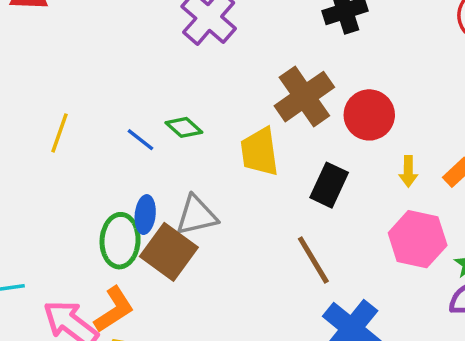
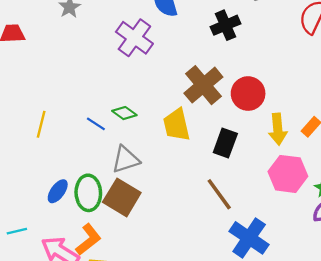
yellow arrow: (408, 171) -> (278, 129), size x1.5
blue ellipse: (145, 215) -> (58, 191), moved, turned 35
gray triangle: (197, 215) -> (126, 159), moved

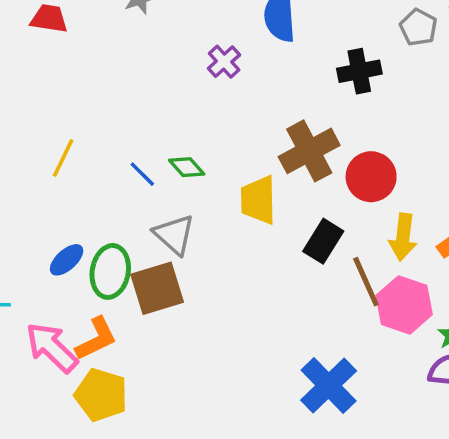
purple cross: (134, 38) -> (224, 62), size x0.6
gray triangle: (126, 159) -> (174, 235), turned 48
brown line: (219, 194) -> (366, 282), moved
brown square: (122, 197) -> (157, 288), turned 30

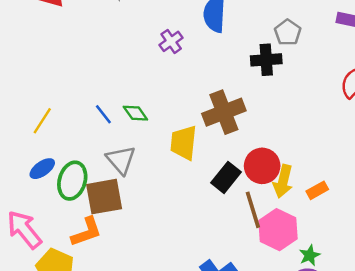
gray pentagon: (418, 27) -> (288, 32), moved
yellow line: (63, 158) -> (42, 121), moved
red circle: (371, 177) -> (262, 166), moved
orange L-shape: (96, 339) -> (86, 232), moved

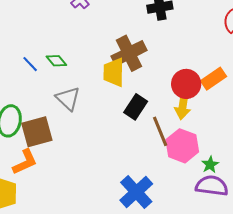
yellow trapezoid: (184, 143) -> (114, 72), moved
gray triangle: (121, 160) -> (68, 99), moved
red circle: (262, 166) -> (186, 84), moved
orange rectangle: (317, 190) -> (214, 79), moved, size x1.4

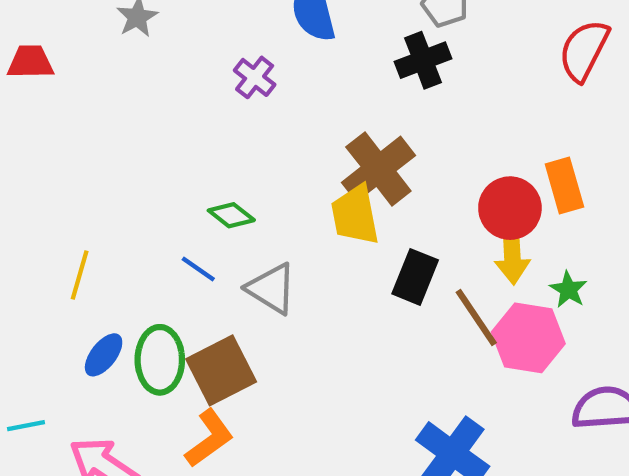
blue line: (30, 64) -> (198, 269), moved
orange rectangle: (214, 79) -> (564, 185), turned -60
green star: (210, 165) -> (568, 290), moved

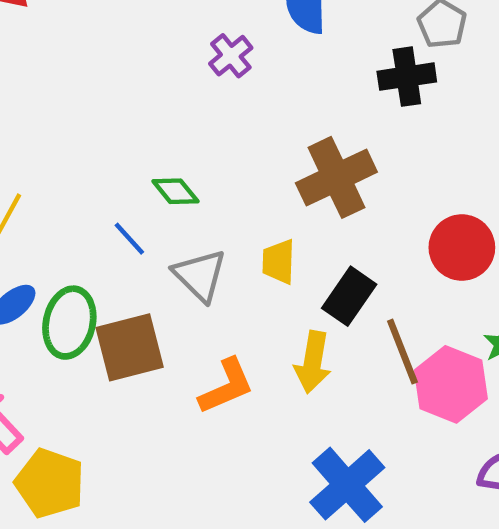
yellow trapezoid: (355, 215) -> (279, 262), moved, size x0.7
yellow arrow: (512, 255) -> (313, 362), moved
orange L-shape: (209, 438) -> (226, 386), moved

